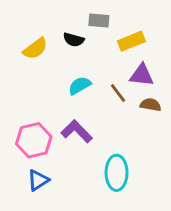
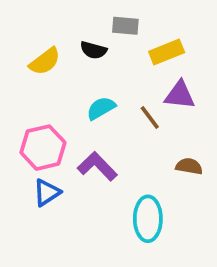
brown semicircle: (151, 105) -> (189, 166), moved
pink hexagon: (34, 140) -> (43, 148), moved
blue triangle: (38, 180) -> (47, 193), moved

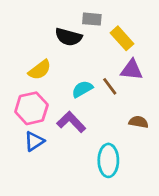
black semicircle: (94, 50) -> (69, 37), size x1.4
yellow rectangle: (167, 52) -> (122, 38), turned 70
yellow semicircle: (45, 61) -> (40, 70), moved
cyan semicircle: (101, 108) -> (82, 89), moved

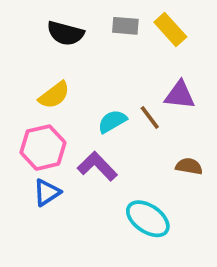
black semicircle: (69, 37) -> (65, 33), moved
yellow rectangle: (122, 38) -> (170, 30), moved
cyan ellipse: (108, 160) -> (148, 219), turned -56

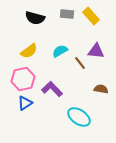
cyan semicircle: (112, 121) -> (60, 51), moved

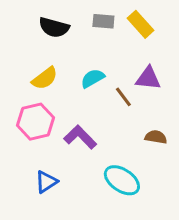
blue triangle: (25, 103) -> (46, 182), moved

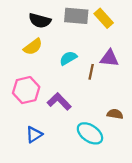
gray rectangle: (103, 21) -> (76, 16), size x1.5
yellow semicircle: (45, 78) -> (33, 47), moved
brown line: (123, 97) -> (91, 72), turned 49
brown semicircle: (156, 137) -> (115, 114), moved

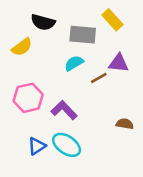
gray rectangle: (76, 16) -> (83, 35), moved
yellow semicircle: (33, 47) -> (22, 47), moved
brown line: (91, 72) -> (99, 78), turned 49
cyan ellipse: (90, 133) -> (67, 145), moved

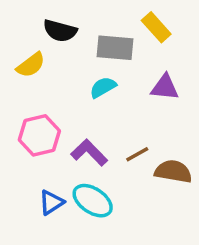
brown line: (99, 78) -> (137, 154), moved
brown semicircle: (125, 124) -> (173, 171), size x1.5

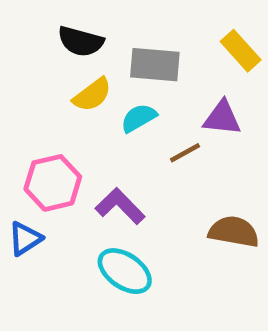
yellow rectangle: (156, 27) -> (241, 51), moved
yellow semicircle: (31, 65) -> (92, 95), moved
brown line: (137, 154) -> (185, 153), moved
blue triangle: (51, 202) -> (25, 239), moved

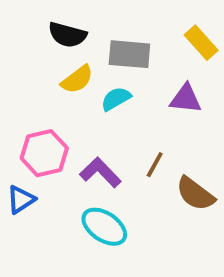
brown line: (185, 153) -> (155, 165), moved, turned -32
brown semicircle: (234, 232) -> (195, 194), turned -153

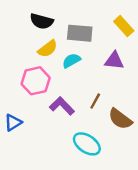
pink hexagon: (44, 153) -> (36, 81), moved
cyan ellipse: (104, 227) -> (87, 144), moved

